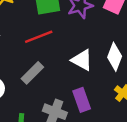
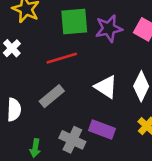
purple rectangle: (82, 100) -> (102, 130), turned -55

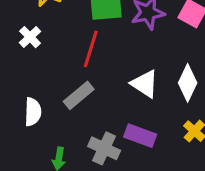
red line: (62, 58) -> (91, 49), turned -56

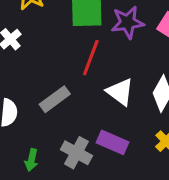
red line: (91, 49) -> (91, 58), moved

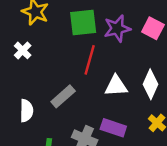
white triangle: (120, 92) -> (116, 86), turned -35

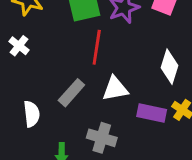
white triangle: (116, 86) -> (115, 89), moved
purple rectangle: (113, 128) -> (152, 113), moved

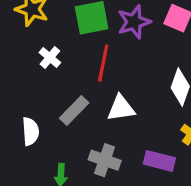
white cross: (19, 46) -> (50, 57), moved
purple rectangle: (152, 113) -> (159, 161), moved

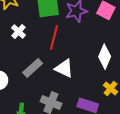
white triangle: (121, 108) -> (64, 68), turned 30

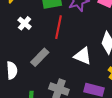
white triangle: (64, 68) -> (83, 56), moved

